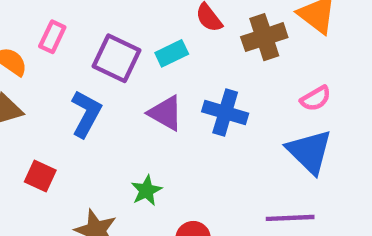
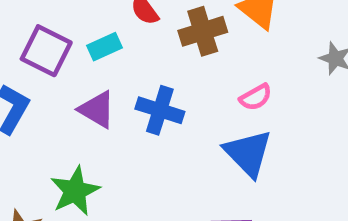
green star: (146, 190) -> (75, 191), size x1.5

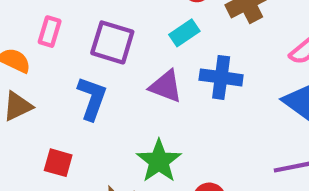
cyan rectangle: (105, 47) -> (184, 33), moved

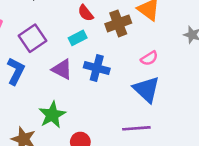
purple square: (112, 42) -> (33, 38), turned 32

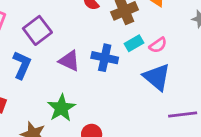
cyan rectangle: (78, 38) -> (134, 43), moved
purple line: (136, 128) -> (183, 115), moved

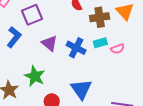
blue triangle: (157, 77) -> (81, 89), moved
green star: (61, 108) -> (35, 76), turned -30

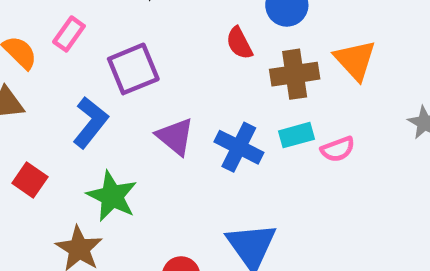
green star: (35, 76) -> (112, 196), moved

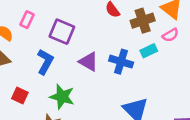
purple square: (133, 69) -> (62, 32), turned -35
pink semicircle: (338, 149) -> (170, 35), moved

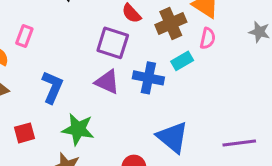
purple square: (62, 32) -> (113, 43), moved
pink semicircle: (170, 35) -> (208, 38), turned -42
red square: (20, 96) -> (24, 133), turned -35

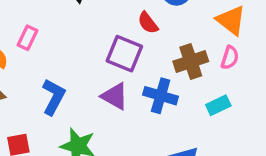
brown cross: (171, 23) -> (191, 61), moved
cyan rectangle: (182, 61) -> (218, 105), moved

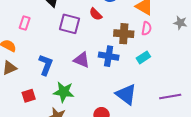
pink rectangle: (27, 38) -> (25, 23), moved
purple square: (124, 54) -> (70, 24), moved
brown cross: (191, 61) -> (124, 34), turned 30

